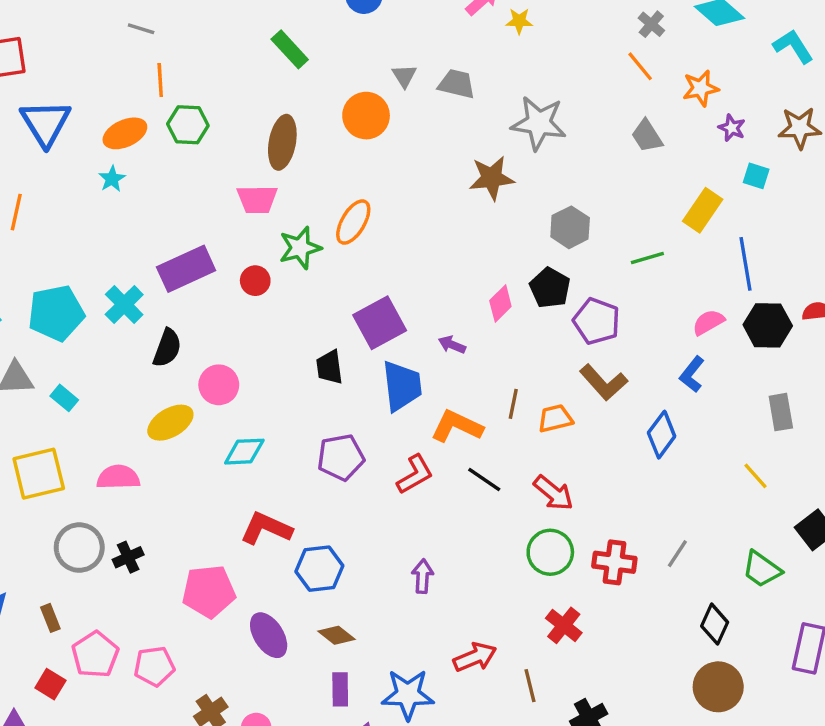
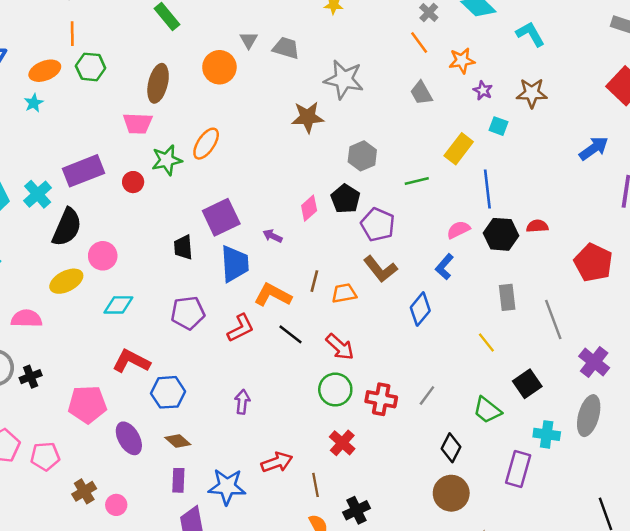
black semicircle: (167, 348) -> (67, 227), size x1.4

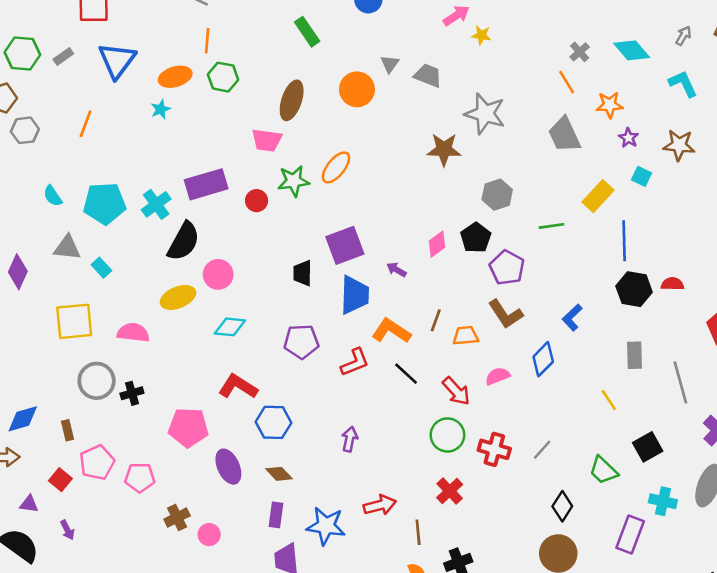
gray trapezoid: (421, 93) -> (564, 135), size x1.4
pink semicircle: (458, 230) -> (498, 376), moved

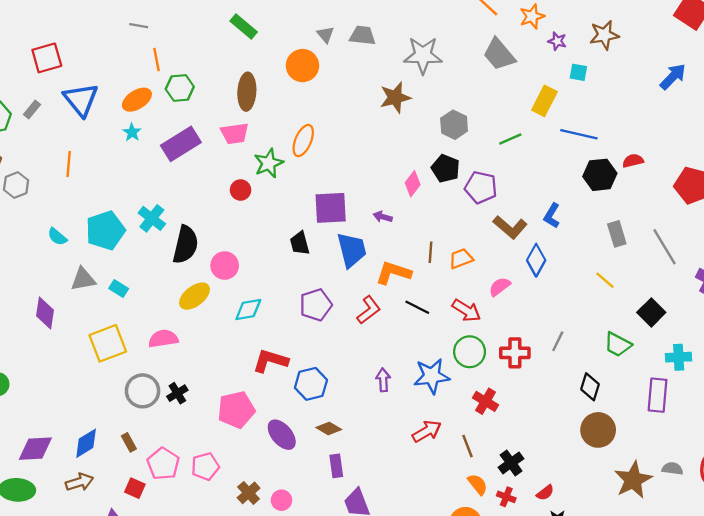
purple rectangle: (206, 184) -> (181, 144), moved
blue line: (624, 241) -> (579, 134), turned -60
purple square: (345, 245) -> (331, 208), turned 33
brown L-shape: (505, 314) -> (510, 227), moved
blue star: (326, 526) -> (432, 376), moved

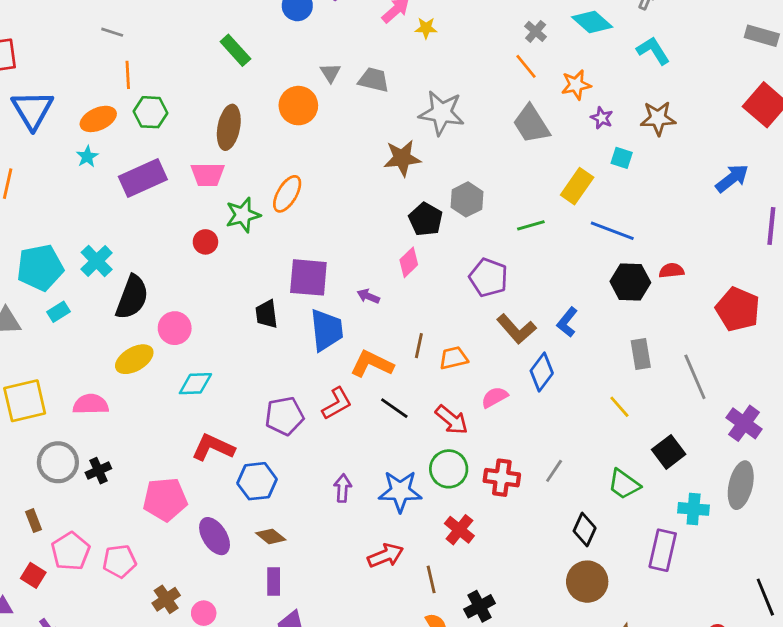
black pentagon: (446, 168) -> (426, 219), moved
cyan rectangle: (119, 289) -> (58, 312), moved, turned -72
purple pentagon: (316, 305) -> (284, 416), moved

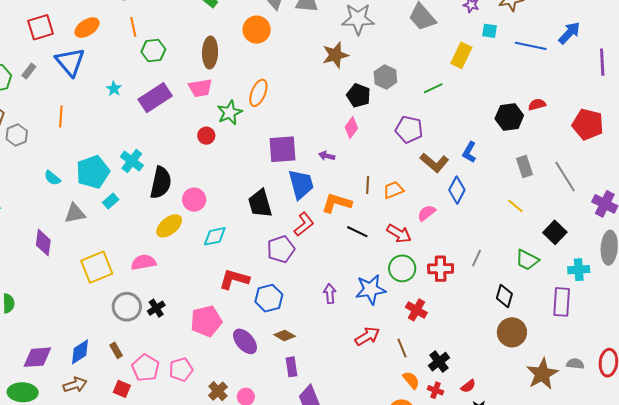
orange ellipse: (98, 119) -> (87, 28), moved
blue line: (612, 231) -> (531, 46), moved
black trapezoid: (266, 314) -> (260, 203), moved, size x1.4
red L-shape: (337, 404) -> (304, 224), moved

